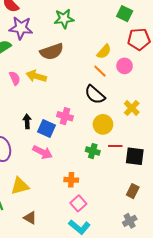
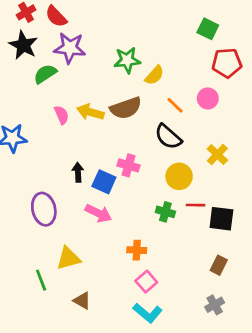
green star: (64, 19) -> (127, 60), moved
brown semicircle: (52, 52) -> (126, 108), moved
yellow semicircle: (104, 52) -> (154, 75), moved

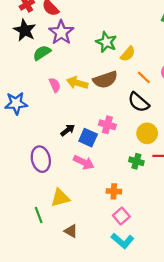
purple star: (70, 48) -> (61, 32), turned 30
green star: (127, 60) -> (106, 42), turned 30
black arrow: (78, 172) -> (68, 130), turned 56

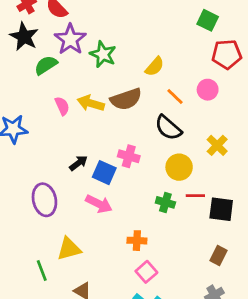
green star: (106, 42) -> (103, 54), moved

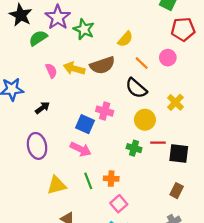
black arrow: (78, 163) -> (42, 108), moved
green line: (42, 270) -> (88, 181), moved

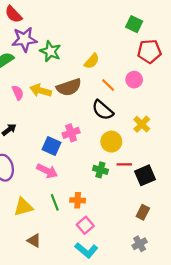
purple star: (58, 17) -> (24, 39), turned 30
pink cross: (105, 111) -> (71, 133), turned -35
black square: (179, 154) -> (145, 175), turned -30

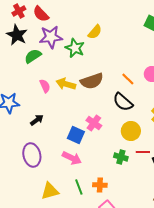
yellow semicircle: (92, 61) -> (95, 32), moved
pink cross: (71, 133) -> (94, 123), turned -35

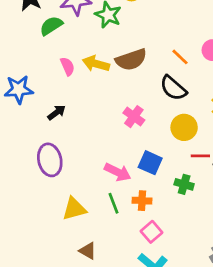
blue square: (76, 135) -> (150, 163), moved
green cross: (121, 157) -> (184, 184), moved
pink arrow: (72, 158) -> (118, 172), moved

